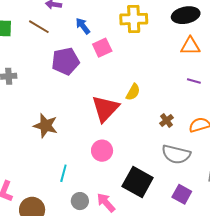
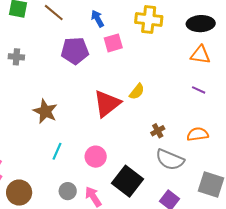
brown cross: (166, 120) -> (158, 131), moved
pink circle: (102, 151) -> (96, 157), moved
cyan line: (63, 173) -> (57, 151), moved

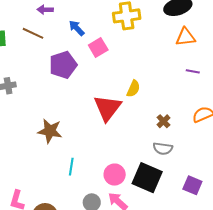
pink circle: (96, 157) -> (115, 175), moved
gray semicircle: (170, 160) -> (163, 149), moved, size x0.7

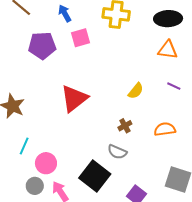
purple line: (193, 71) -> (174, 86), moved
yellow semicircle: (133, 89) -> (136, 91), moved
pink circle: (115, 175) -> (46, 163), moved

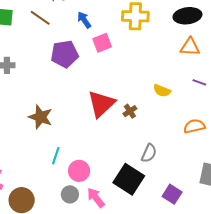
yellow semicircle: (136, 91) -> (162, 91), turned 78
brown cross: (125, 126) -> (130, 111), moved
gray semicircle: (117, 152) -> (149, 153), turned -84

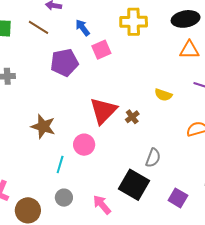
pink circle: (79, 171) -> (84, 145), moved
gray circle: (70, 194) -> (64, 198), moved

